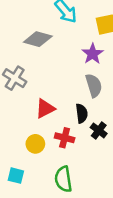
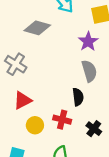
red triangle: (45, 109) -> (23, 100), moved
black cross: (99, 130) -> (94, 129), moved

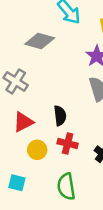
black semicircle: (78, 97) -> (60, 116), moved

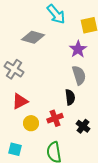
black semicircle: (60, 116) -> (70, 97), moved
red cross: (68, 143) -> (55, 118), turned -35

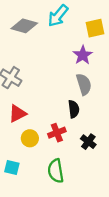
cyan arrow: (56, 14) -> (58, 16), turned 80
gray diamond: (33, 37) -> (24, 26), moved

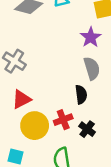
yellow circle: (30, 138) -> (35, 126), size x1.5
black cross: (88, 142) -> (87, 129), moved

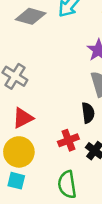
yellow circle: (35, 126) -> (19, 152), moved

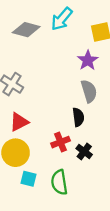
cyan square: (16, 181) -> (29, 179), moved

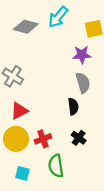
purple star: (88, 60) -> (82, 55), turned 30
red cross: (61, 142) -> (43, 139), moved
cyan square: (29, 179) -> (23, 173), moved

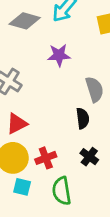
purple star: (82, 55) -> (59, 55), moved
cyan square: (23, 173) -> (22, 187), moved

